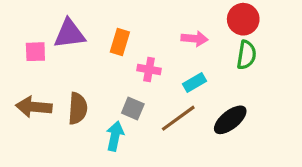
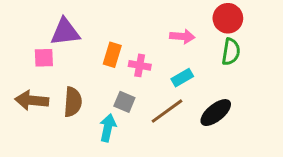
orange rectangle: (120, 42) -> (112, 55), moved
pink square: (35, 52) -> (44, 58), moved

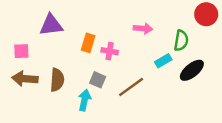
red circle: (228, 18) -> (206, 14), moved
pink square: (44, 58) -> (21, 51), moved
cyan rectangle: (182, 78) -> (163, 61), moved
black ellipse: (216, 113) -> (192, 70), moved

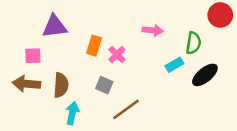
pink square: (21, 51) -> (33, 56), moved
pink cross: (110, 51) -> (117, 55), turned 35
brown line: (131, 87) -> (126, 109), moved
cyan arrow: (85, 100) -> (72, 113), moved

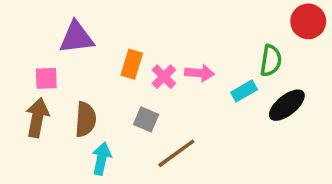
pink arrow: (153, 30) -> (200, 73), moved
brown arrow: (26, 84) -> (37, 118), turned 96

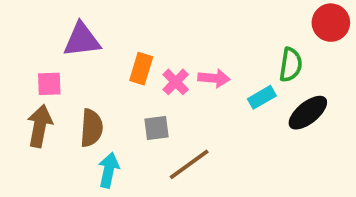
gray square: (146, 119) -> (157, 128), turned -30

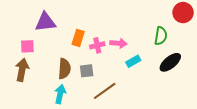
pink cross: (176, 82) -> (97, 45), turned 32
cyan rectangle: (262, 97) -> (133, 61), moved
brown semicircle: (91, 128) -> (64, 69), moved

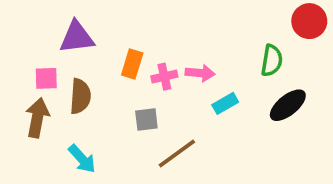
brown semicircle: (64, 69) -> (80, 96), moved
cyan arrow: (60, 94) -> (82, 159), moved, turned 126

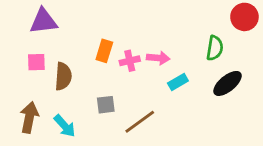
purple triangle: (77, 37) -> (43, 21), moved
brown arrow: (37, 118) -> (29, 117), moved
gray square: (146, 120) -> (106, 105), moved

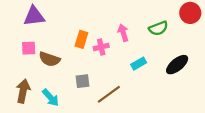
green semicircle: (215, 48) -> (158, 28), moved, turned 60
pink arrow: (158, 58) -> (123, 33), moved, turned -112
brown semicircle: (63, 76) -> (49, 59), turned 105

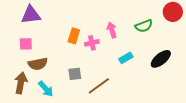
brown semicircle: (49, 59) -> (38, 64), moved, turned -30

